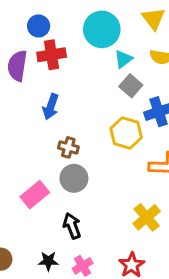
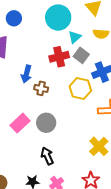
red cross: (52, 55) -> (59, 57), moved
brown cross: (68, 147) -> (41, 88), moved
pink rectangle: (35, 195) -> (20, 123), moved

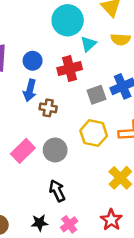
blue circle: (14, 18) -> (33, 61), moved
gray square: (81, 55) -> (96, 95), moved, turned 35
yellow hexagon: (80, 89) -> (94, 133), moved

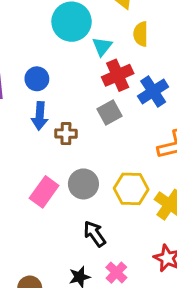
yellow semicircle: (121, 39) -> (141, 34), turned 96
red cross: (70, 69) -> (118, 75), moved
gray square: (96, 95) -> (110, 113), moved
yellow hexagon: (94, 133) -> (131, 189), moved

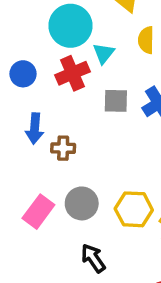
red cross: (118, 75) -> (72, 73), moved
blue circle: (37, 79) -> (23, 74), moved
gray square: (110, 113) -> (116, 101), moved, turned 30

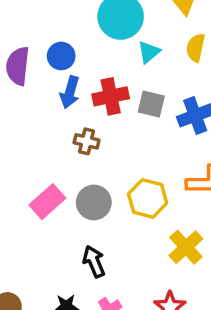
red cross: (72, 73) -> (111, 96), moved
blue arrow: (35, 128) -> (70, 92), moved
yellow hexagon: (134, 209) -> (148, 198), moved

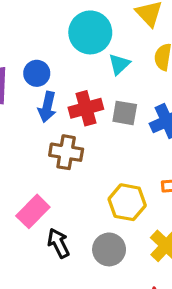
brown cross: (87, 141) -> (66, 152), size x1.4
gray circle: (94, 203) -> (109, 249), moved
black arrow: (94, 261) -> (58, 243), moved

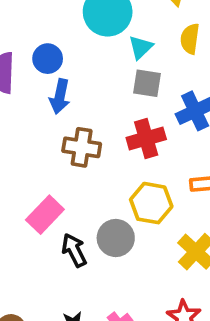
red cross: (86, 108) -> (146, 139), moved
gray square: (125, 113) -> (147, 83), moved
gray circle: (109, 249) -> (116, 238), moved

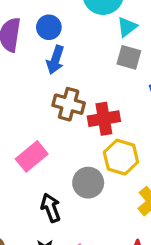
red cross: (146, 139) -> (104, 119), moved
black arrow: (74, 250) -> (51, 208), moved

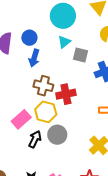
cyan triangle: (127, 27) -> (64, 42), moved
yellow hexagon: (121, 157) -> (46, 112), moved
black arrow: (51, 208) -> (35, 139), moved, turned 48

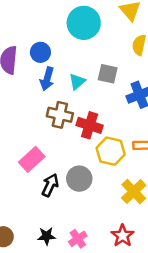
cyan triangle: (64, 42) -> (77, 82), moved
red cross: (66, 94) -> (90, 125), turned 30
yellow hexagon: (46, 112) -> (111, 151), moved

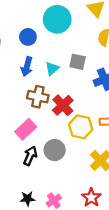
blue circle: (40, 52) -> (28, 37), moved
red cross: (90, 125) -> (63, 105), turned 30
pink rectangle: (32, 159) -> (26, 129), moved

